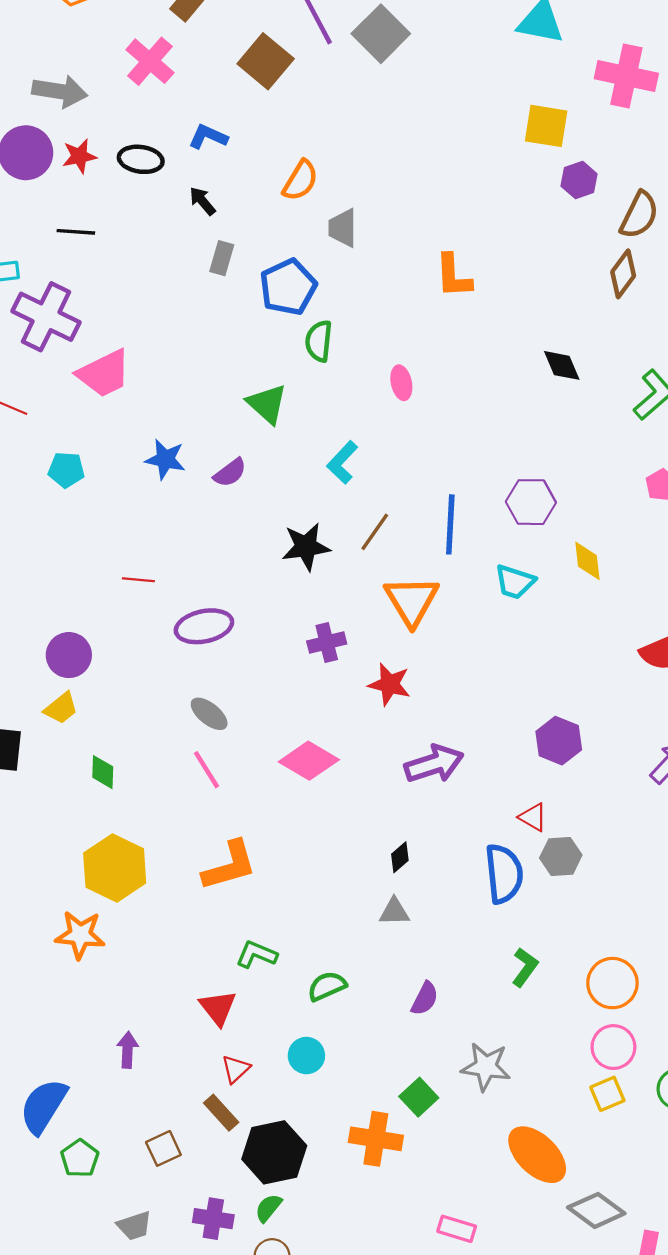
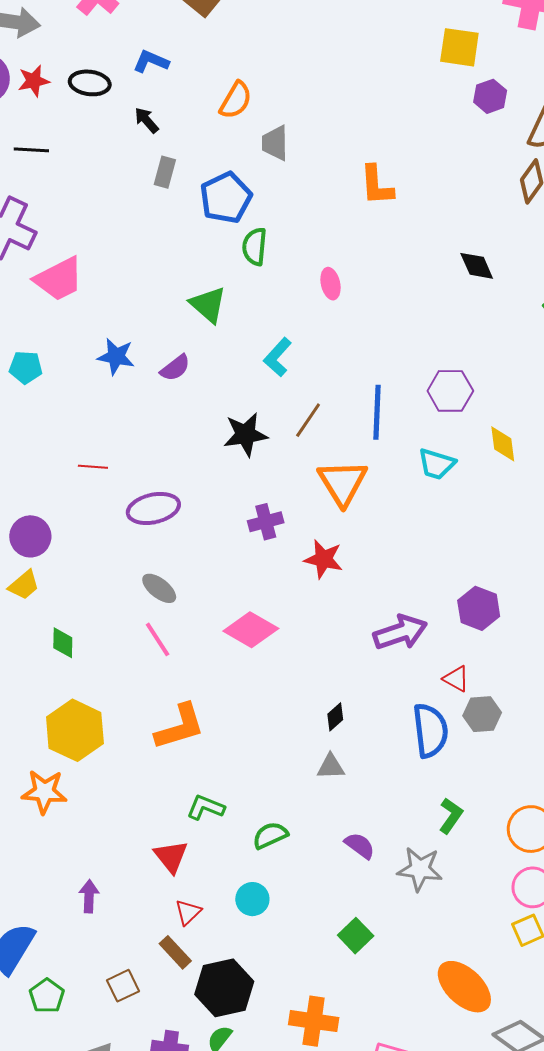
purple arrow: (434, 764) -> (400, 632), moved
purple semicircle: (425, 999) -> (360, 846), turned -80
gray star: (486, 1067) -> (420, 869), moved
orange cross: (376, 1139) -> (314, 1021), moved

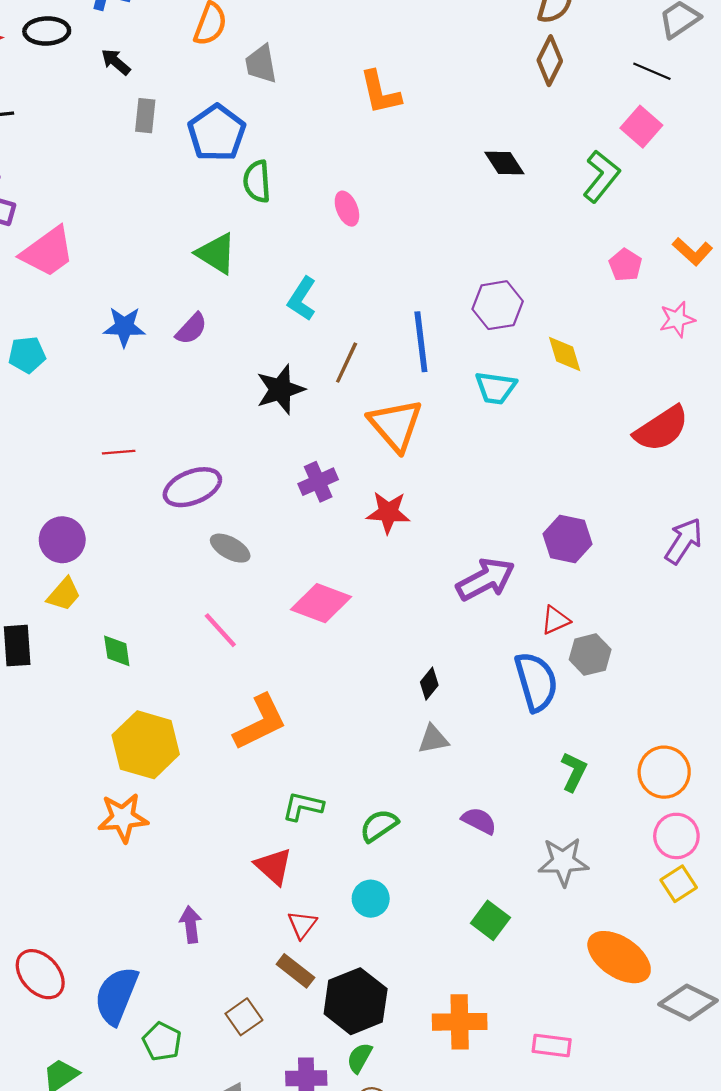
gray ellipse: (159, 588) -> (230, 548), moved
red triangle: (456, 679) -> (555, 620), turned -44
gray star: (420, 869) -> (563, 862), moved

